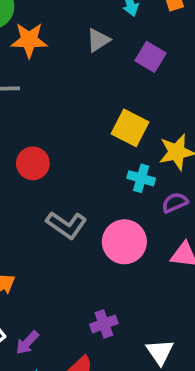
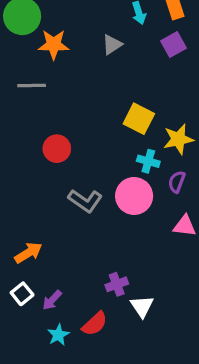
purple square: (151, 57) -> (174, 45), moved, turned 30
purple semicircle: (175, 203) -> (177, 182), turned -45
pink circle: (124, 242) -> (134, 196), moved
white triangle: (160, 352) -> (142, 306), moved

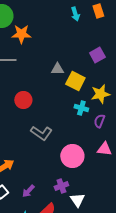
gray triangle: (112, 45) -> (57, 69), moved, turned 32
purple square: (174, 45) -> (97, 55), moved
pink circle: (134, 196) -> (72, 156), moved
purple arrow: (52, 300) -> (28, 191), moved

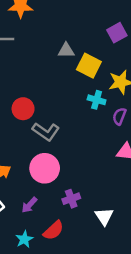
red circle: (23, 100) -> (23, 109), moved
pink circle: (72, 156) -> (45, 168), moved
white triangle: (77, 200) -> (104, 216), moved

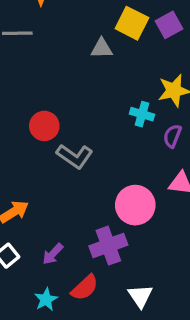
yellow square: (89, 66) -> (132, 23), moved
pink circle: (45, 168) -> (135, 205), moved
purple cross: (71, 199) -> (108, 246), size x1.5
white triangle: (104, 216) -> (140, 296), moved

